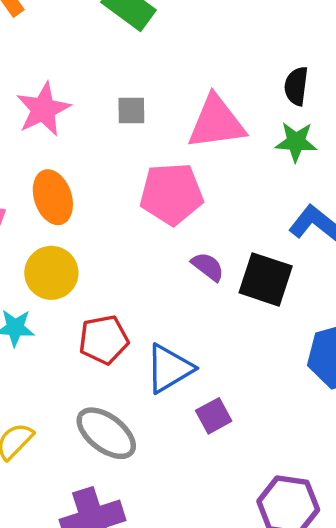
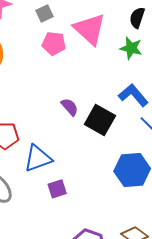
gray square: (131, 110) -> (45, 14), turned -36
pink triangle: (216, 122) -> (90, 29), turned 39
pink pentagon: (172, 194) -> (54, 43), moved, size x0.7

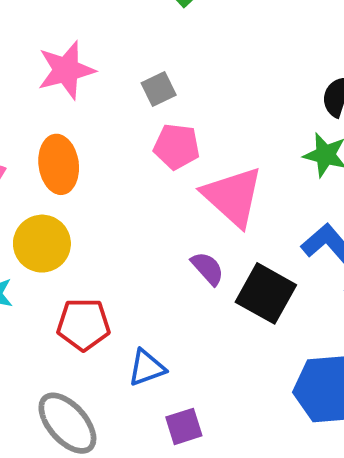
pink triangle: (90, 29) -> (233, 196), moved
blue triangle: (38, 158) -> (147, 368), size x0.7

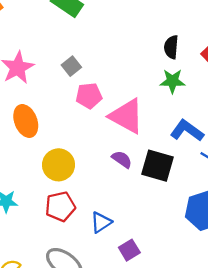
yellow circle: (42, 244) -> (59, 165), moved

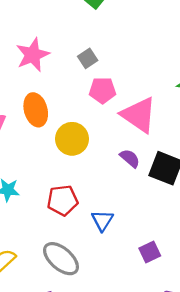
yellow circle: (59, 165) -> (72, 139), moved
blue triangle: (101, 222) -> (102, 220), turned -30
purple square: (129, 250) -> (150, 252), moved

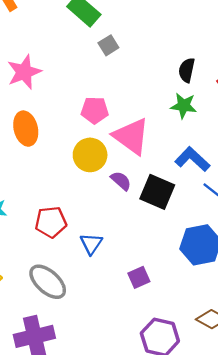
gray square: (88, 58) -> (108, 45), moved
yellow circle: (72, 139) -> (90, 155), moved

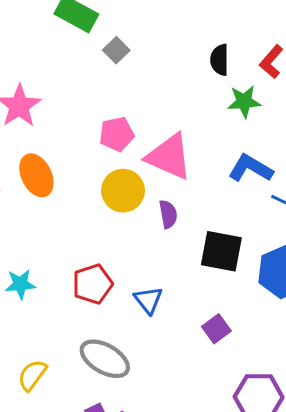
green star: (184, 106) -> (244, 102), moved
purple semicircle: (121, 181) -> (168, 214), turned 50
black square: (157, 192) -> (221, 251), moved

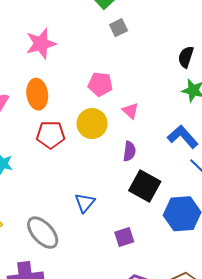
pink triangle: (169, 157) -> (131, 111), size x0.5
purple semicircle: (168, 214) -> (129, 151), moved
red pentagon: (93, 284) -> (51, 135), moved

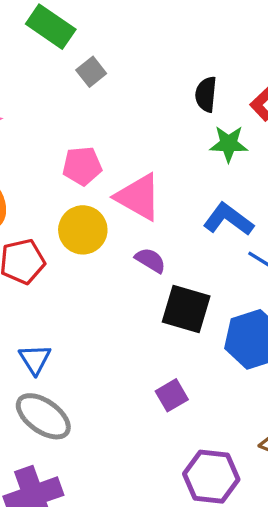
pink triangle: (131, 111) -> (138, 197), size x1.8
purple semicircle: (129, 151) -> (150, 260), turned -54
blue triangle: (85, 203) -> (35, 359), moved

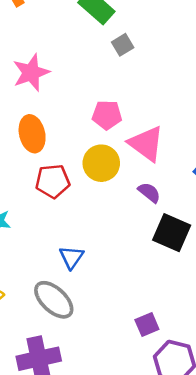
blue triangle: (35, 359) -> (71, 257), moved
purple square: (172, 395) -> (147, 325), moved

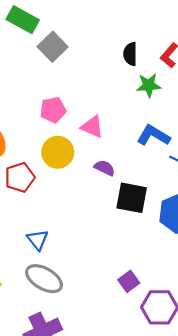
gray square: (123, 45) -> (53, 47), size x1.5
pink triangle: (146, 144) -> (92, 127), size x0.7
blue triangle: (71, 257) -> (38, 240), moved

